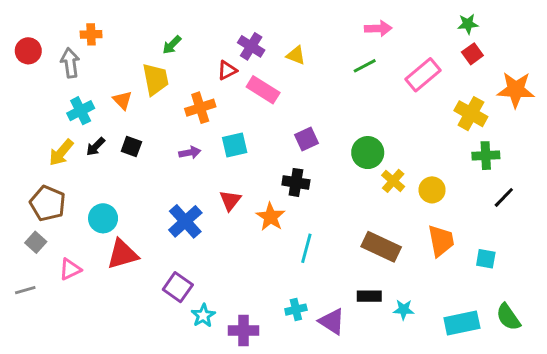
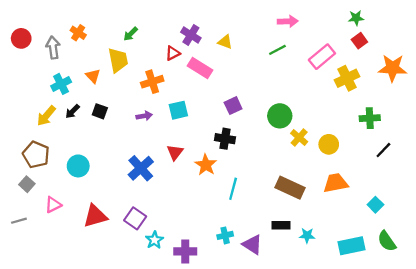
orange cross: (91, 34) -> (78, 33), moved, turned 35
yellow cross: (471, 114) -> (347, 78), moved, turned 35
orange trapezoid: (441, 241) -> (336, 183), turned -90
red triangle: (122, 254) -> (95, 216), moved
cyan square: (486, 259) -> (375, 205), moved, turned 35

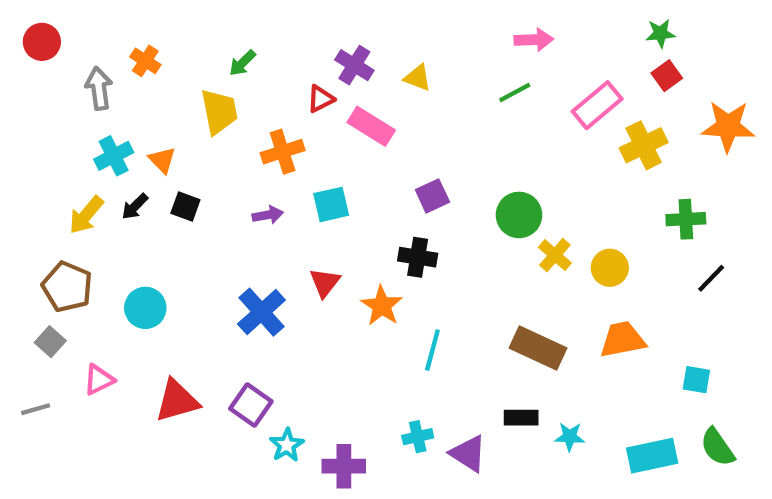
red circle: (21, 38) -> (42, 42), moved
orange triangle: (93, 76) -> (162, 160), moved
cyan square: (375, 205) -> (696, 380), turned -35

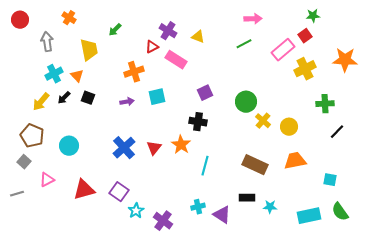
orange cross: (145, 61) -> (69, 18), moved
red square: (667, 76) -> (305, 36), moved
yellow trapezoid: (219, 112) -> (89, 50), moved
red triangle: (325, 283) -> (154, 148), moved
purple cross: (344, 466) -> (163, 221), turned 36

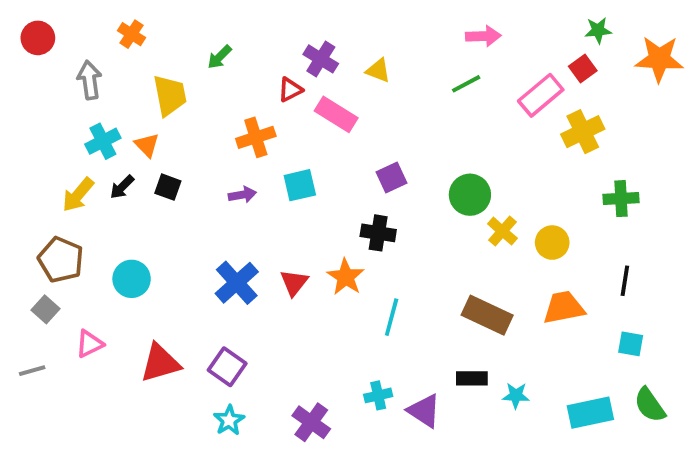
orange star: (345, 60) -> (659, 59), moved
black line: (337, 132) -> (625, 281), moved, turned -35
cyan star: (136, 211) -> (229, 420), moved

